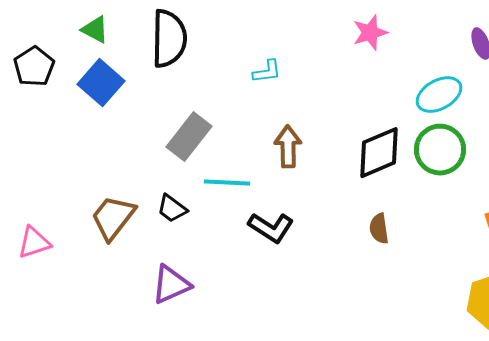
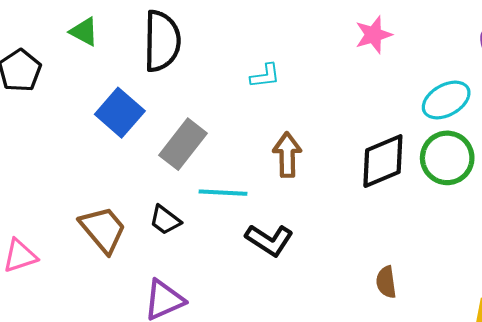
blue square: (101, 83) -> (120, 113), moved
brown trapezoid: (113, 218) -> (103, 229), turned 102
brown semicircle: (379, 229) -> (386, 282), moved

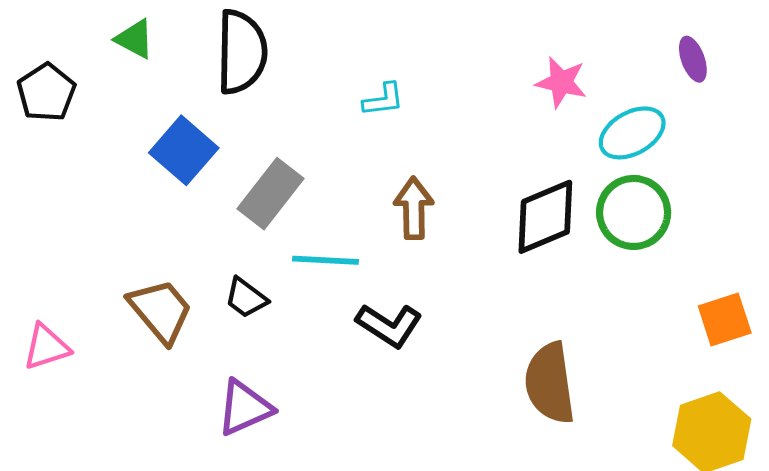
pink star: (374, 35) -> (561, 82), moved, turned 30
brown semicircle: (386, 282) -> (550, 383), size x1.8

